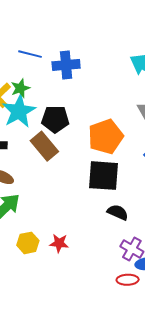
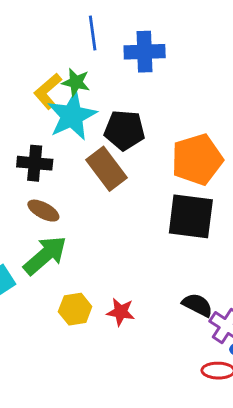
blue line: (30, 54) -> (93, 33), turned 65
green star: (20, 88) -> (76, 82), turned 30
black semicircle: (118, 212) -> (197, 305), moved

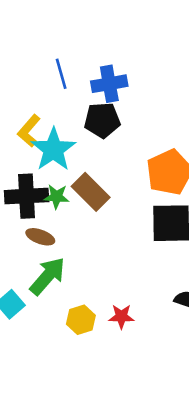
green star: (76, 82) -> (57, 197), moved
black pentagon: (125, 130) -> (102, 120), moved
black cross: (35, 163) -> (27, 196), size x1.4

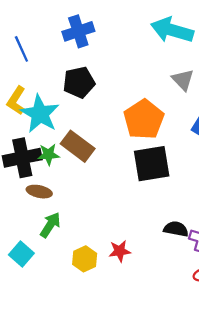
blue line: (61, 74) -> (21, 49), moved
blue cross: (109, 84) -> (78, 31), moved
green arrow: (47, 276) -> (50, 225), size x0.7

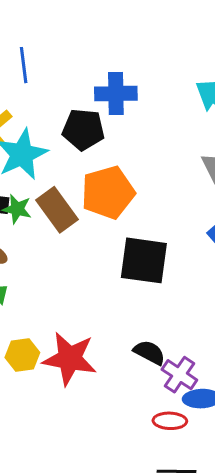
blue cross: (78, 31) -> (116, 94), moved
orange pentagon: (144, 119) -> (108, 192), moved
red star: (120, 251) -> (70, 359), size x1.8

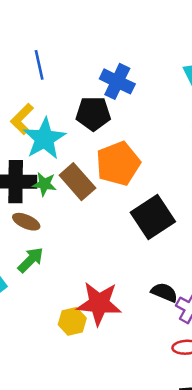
blue cross: (116, 94) -> (117, 81), turned 32
black square: (144, 260) -> (153, 217), turned -36
yellow hexagon: (22, 355) -> (72, 321), moved

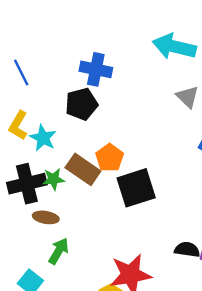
cyan star: (44, 139) -> (43, 138), size x0.7
orange pentagon: (118, 164) -> (110, 158), moved, size x0.7
black square: (153, 217) -> (136, 188), moved, turned 30

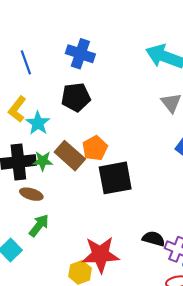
blue cross: (96, 69) -> (80, 54), moved

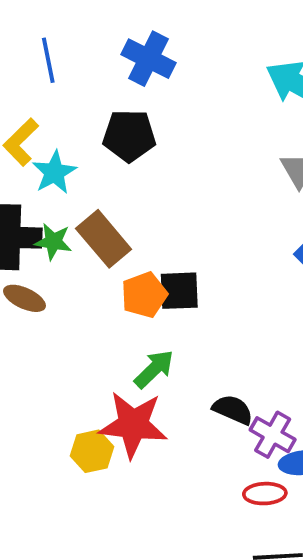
orange pentagon: (95, 148) -> (144, 295), moved
black square: (115, 178) -> (179, 291), size x0.7
green arrow: (39, 225) -> (154, 369), moved

